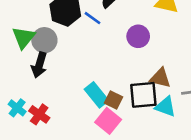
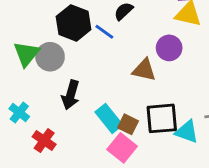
purple circle: (138, 36) -> (169, 48), moved
black arrow: (39, 65) -> (71, 95), moved
brown triangle: (160, 78) -> (144, 70), moved
cyan cross: (17, 108) -> (19, 113), moved

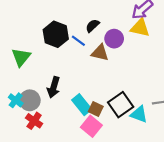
purple circle: (169, 48) -> (114, 39), moved
gray circle: (50, 57) -> (30, 100), moved
brown triangle: (144, 70) -> (100, 53), moved
black square: (162, 118) -> (121, 105), turned -30

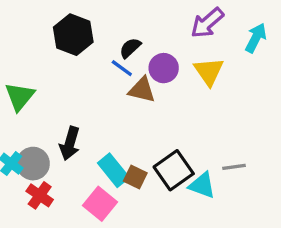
yellow triangle: (140, 28) -> (209, 71), moved, turned 42
black hexagon: (56, 34) -> (73, 35), moved
blue line: (78, 41) -> (122, 68), moved
pink square: (91, 126) -> (100, 204), moved

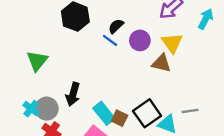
brown triangle: (142, 90) -> (161, 63), moved

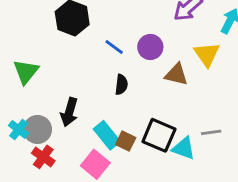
black semicircle: (116, 26) -> (121, 85), moved, turned 140
yellow triangle: (172, 43) -> (207, 54), moved
black square: (147, 113) -> (159, 135), turned -32

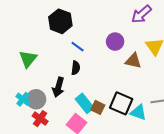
blue line: (114, 47) -> (78, 47), moved
black semicircle: (121, 85) -> (76, 68), moved

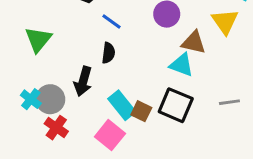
cyan triangle: (138, 112) -> (182, 65), moved

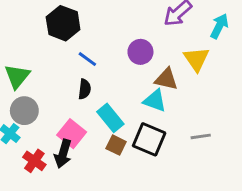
black arrow: (83, 81) -> (63, 154), moved
gray circle: (50, 99) -> (24, 111), moved
cyan rectangle: (122, 105) -> (110, 118), moved
pink square: (110, 135) -> (72, 134), moved

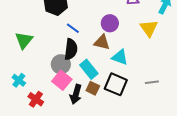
brown triangle: (166, 79) -> (102, 42), moved
black semicircle: (85, 89) -> (71, 49), size x1.5
gray circle: (24, 111) -> (61, 64), moved
black arrow: (63, 154) -> (76, 94), moved

